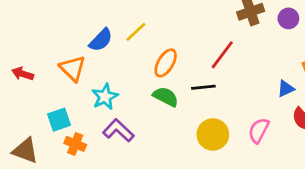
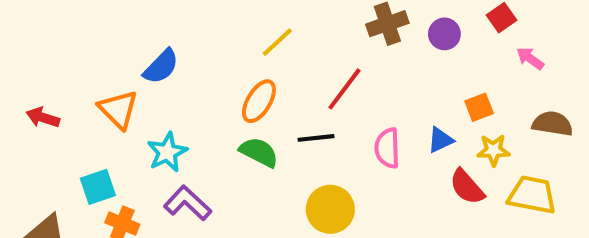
yellow line: (136, 32) -> (277, 42), moved
pink semicircle: (259, 130) -> (387, 148), moved, turned -30

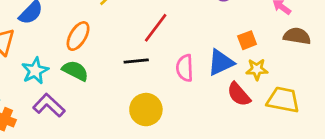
orange ellipse: (259, 101) -> (78, 36), moved
brown semicircle: (552, 124) -> (297, 36), moved
blue triangle: (440, 140) -> (221, 62), size x1.5
green semicircle: (259, 152) -> (75, 71), moved

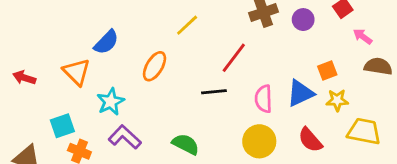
green semicircle: (75, 71) -> (186, 144), moved
red semicircle: (239, 94) -> (310, 140), moved
yellow circle: (146, 110) -> (259, 141), moved

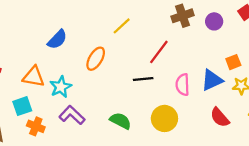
orange triangle: (77, 72) -> (34, 77), moved, turned -35
yellow circle: (259, 141) -> (164, 118), moved

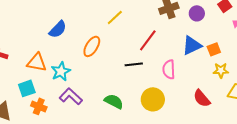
blue triangle: (212, 80) -> (192, 45), moved

